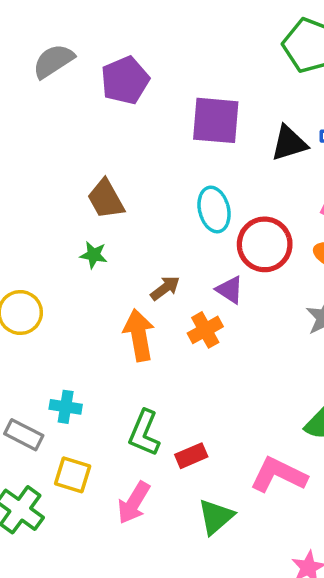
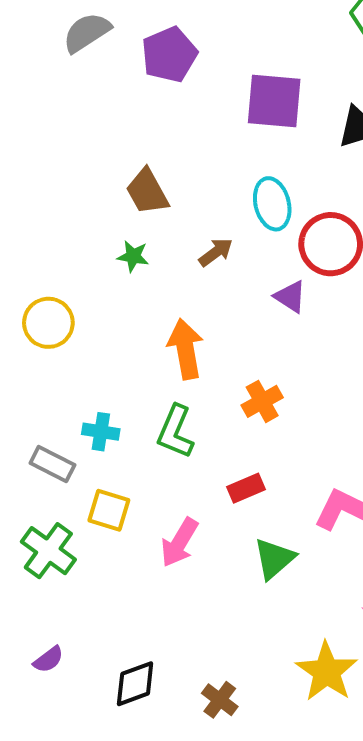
brown arrow: (165, 288) -> (216, 252), moved
orange cross: (205, 330) -> (262, 401), moved
green L-shape: (144, 433) -> (175, 432), moved

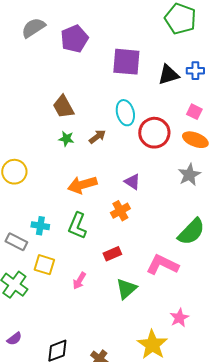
green star: (133, 256) -> (66, 139), moved
purple triangle: (290, 297) -> (132, 182), moved
orange arrow: (185, 349) -> (82, 185), turned -96
pink arrow: (179, 543) -> (79, 281), size x0.7

